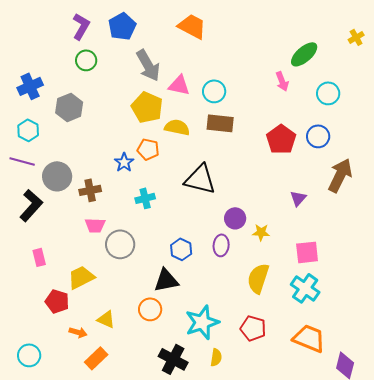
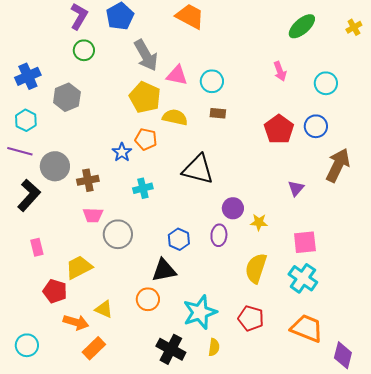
green ellipse: (304, 54) -> (302, 26), moved
brown rectangle: (220, 123) -> (218, 113), size x0.6
orange arrow: (78, 332) -> (76, 322), size x1.4

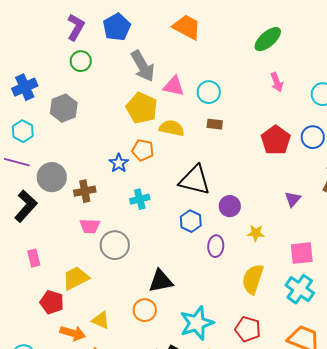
green ellipse: (302, 26) -> (268, 39), moved
purple circle: (233, 208) -> (230, 206), moved
blue hexagon: (179, 239) -> (191, 221), moved

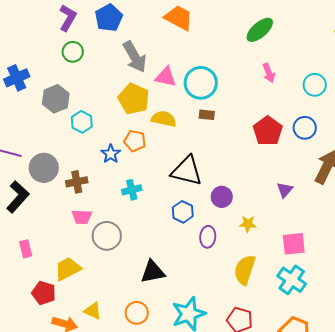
cyan circle: (209, 92) -> (201, 83), size x1.4
cyan hexagon: (23, 131) -> (82, 122), moved
orange circle: (145, 310) -> (137, 313), moved

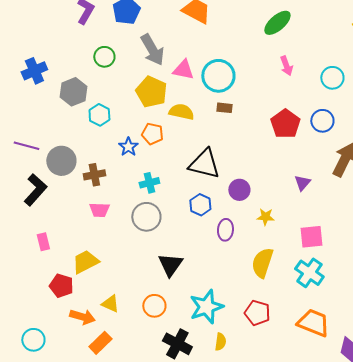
green circle: (73, 52) -> (104, 57), moved
gray circle: (107, 236) -> (146, 217), moved
black triangle: (153, 272) -> (170, 265), turned -44

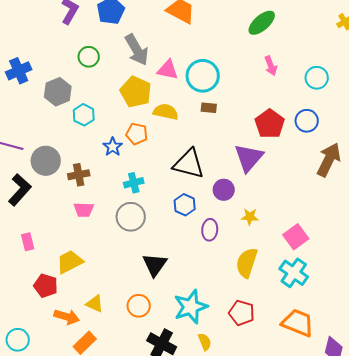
purple triangle: (302, 183) -> (249, 158), moved, size x1.8
pink square: (311, 237) -> (296, 237), turned -30
yellow semicircle: (220, 342) -> (205, 342), turned -30

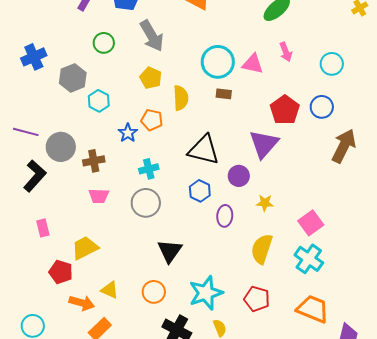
pink triangle: (168, 70) -> (253, 64), moved
yellow pentagon: (136, 92) -> (151, 78), size x0.7
yellow semicircle: (166, 112) -> (181, 98), turned 75

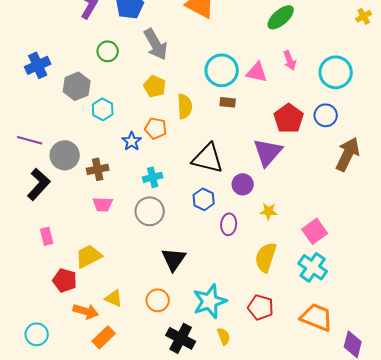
cyan circle: (332, 64) -> (336, 72), size x1.4

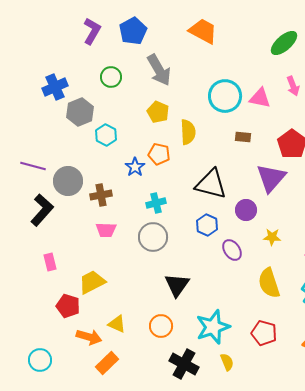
blue cross: (38, 65) -> (55, 87), moved
brown rectangle: (228, 102) -> (243, 137), moved
purple ellipse: (229, 224) -> (232, 250), turned -40
yellow semicircle: (266, 257) -> (269, 283), turned -36

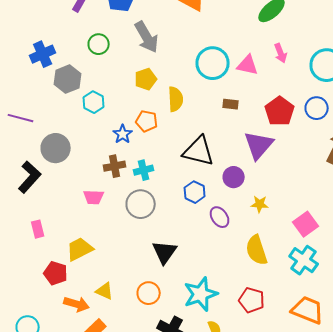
yellow pentagon: (158, 112) -> (146, 79), turned 30
purple line: (33, 166) -> (21, 118), moved
brown cross: (101, 195) -> (115, 166), moved

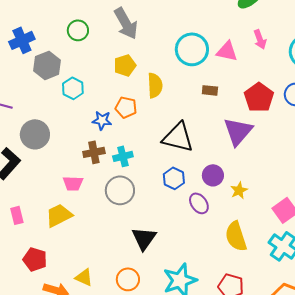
blue star: (123, 134) -> (102, 120), turned -30
purple circle: (234, 177) -> (213, 175), moved
yellow star: (260, 204) -> (239, 190), turned -30
yellow trapezoid: (80, 249) -> (59, 215), moved

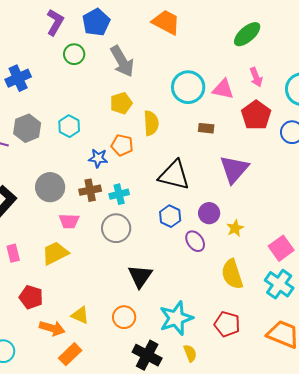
green circle: (78, 30) -> (74, 54), moved
gray hexagon: (47, 65) -> (27, 128), moved
red pentagon: (259, 97) -> (256, 115), moved
gray circle: (35, 134) -> (50, 187), moved

